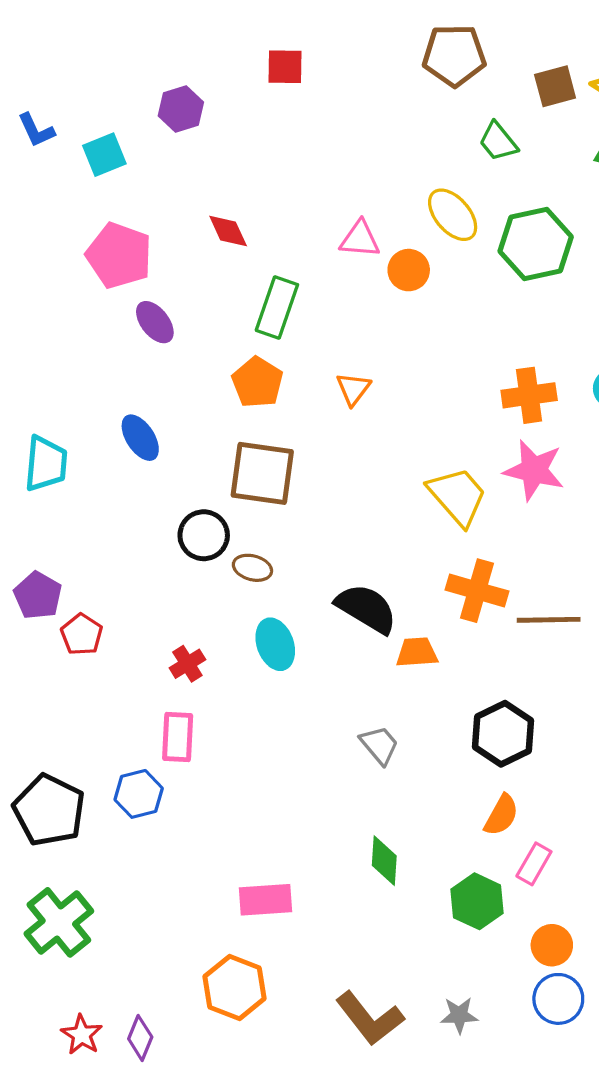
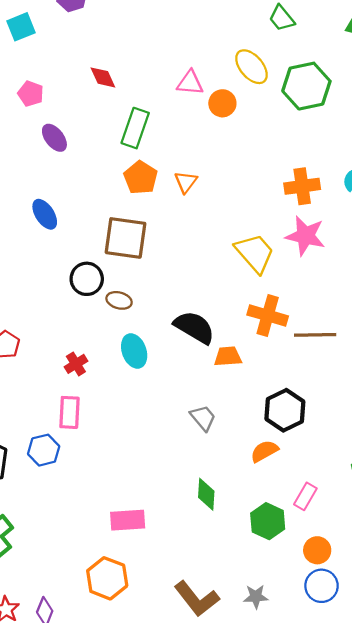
pink pentagon: (119, 255) -> (31, 94), size x0.6
orange pentagon: (257, 382) -> (141, 178), moved
orange semicircle: (501, 815) -> (264, 451), moved, turned -148

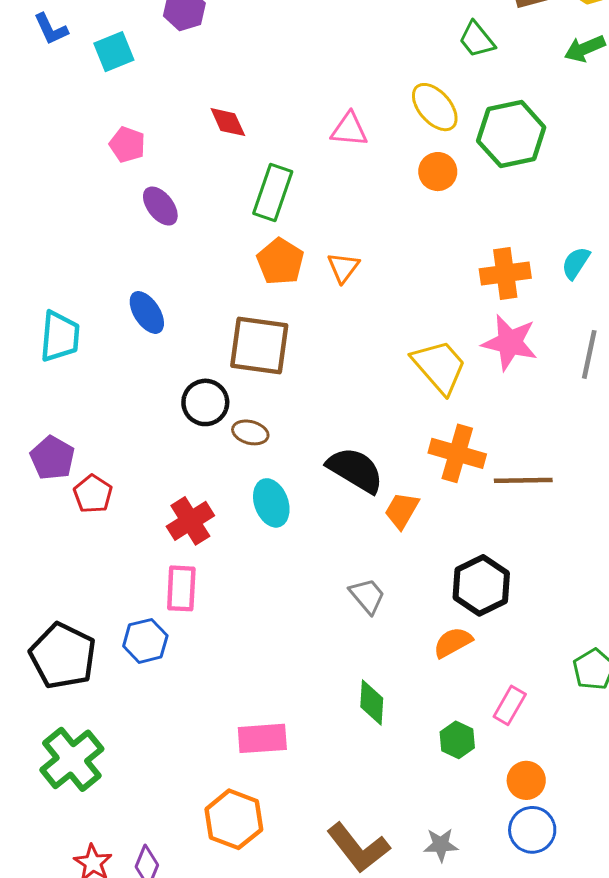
orange circle: (222, 103) -> (438, 172), moved
orange trapezoid: (228, 356) -> (402, 510), turned -56
red cross: (76, 364) -> (190, 521), size x1.4
green hexagon: (268, 521) -> (457, 740), size x0.7

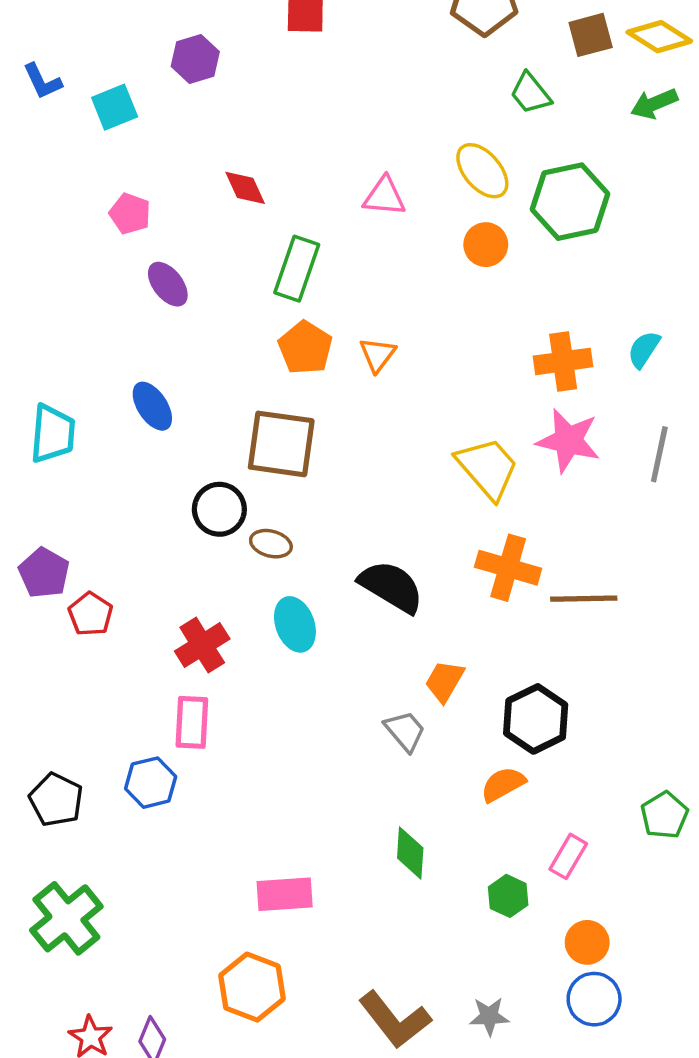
orange trapezoid: (402, 510) -> (445, 681), moved
black pentagon: (63, 656) -> (56, 800), size x0.7

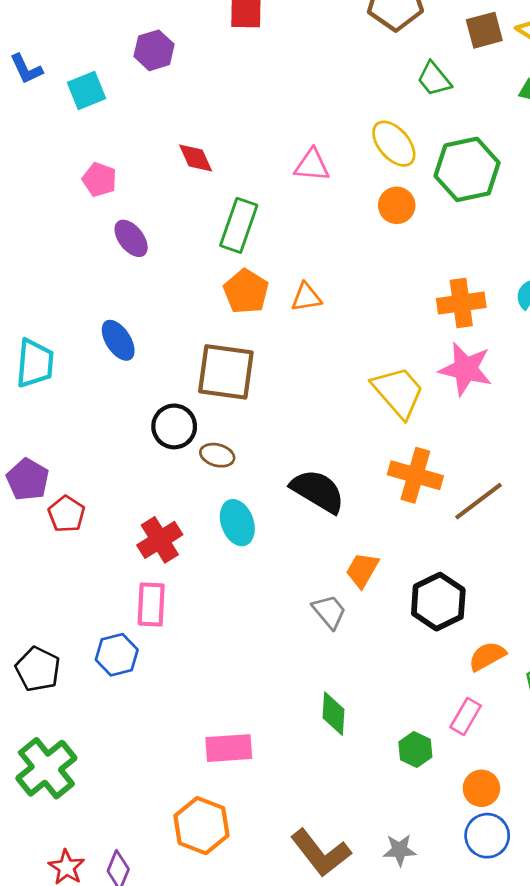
orange triangle: (377, 355) -> (306, 297), turned 44
brown line: (584, 599) -> (479, 501), turned -36
orange semicircle: (503, 784) -> (487, 656), moved

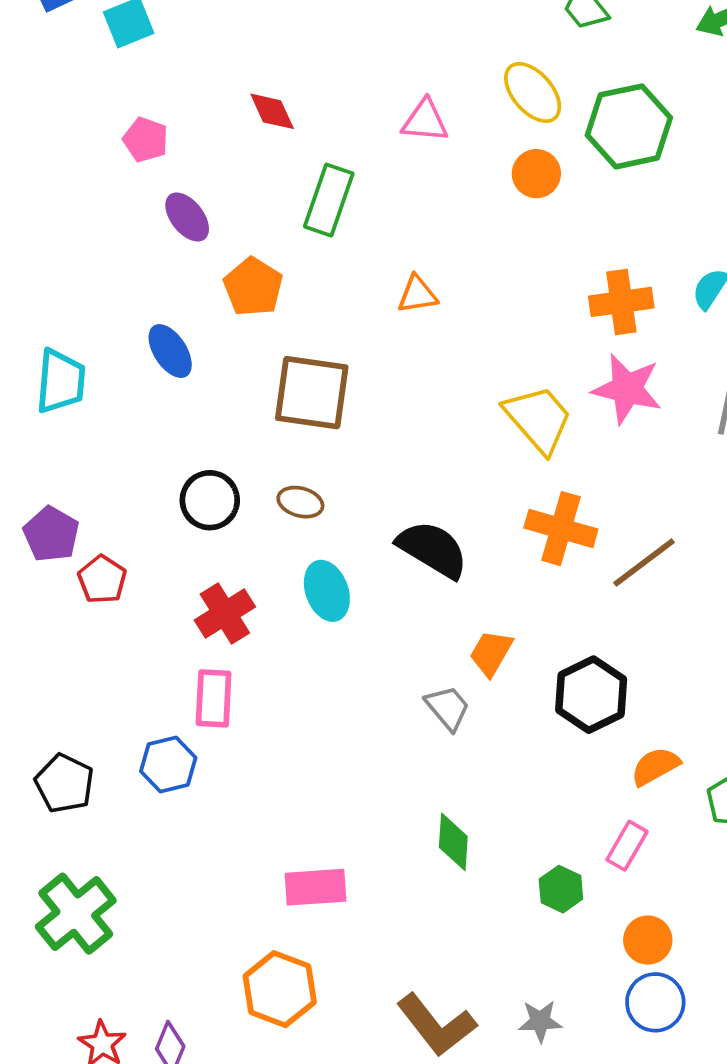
orange pentagon: (246, 291) -> (253, 287), moved
black circle: (174, 426) -> (210, 500), moved

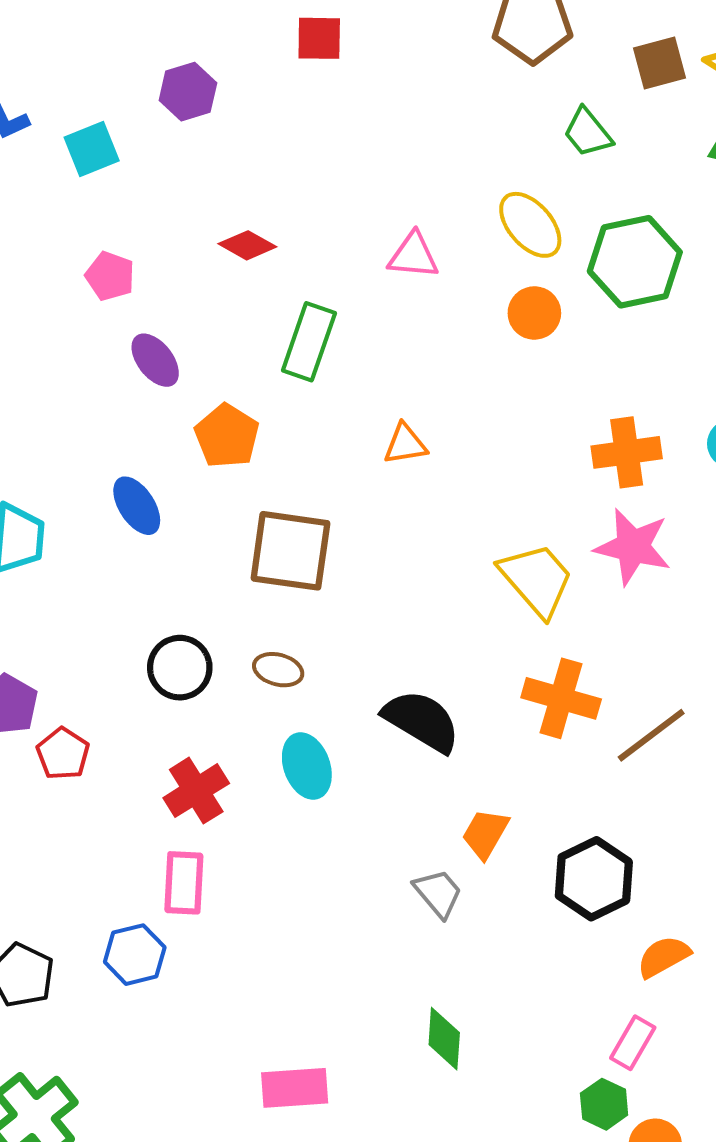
red diamond: (272, 111) -> (247, 245), turned -36
green hexagon: (561, 889) -> (604, 1104), moved

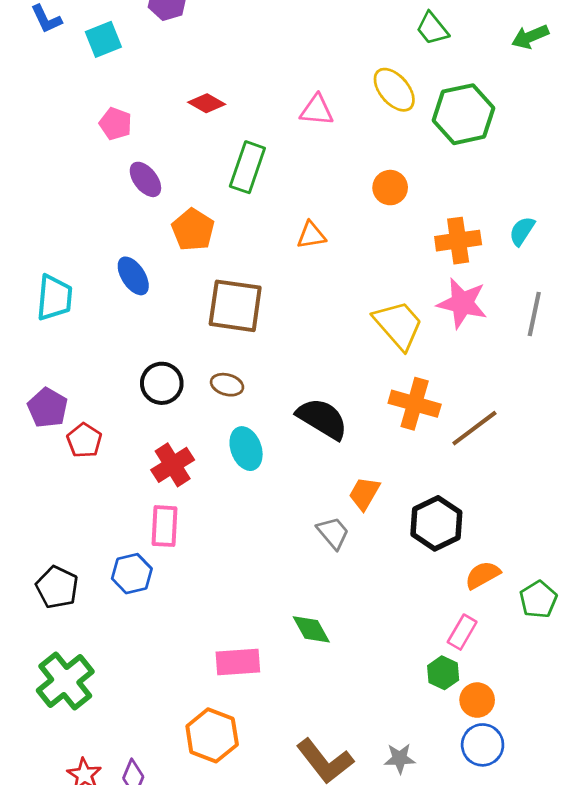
orange circle: (534, 313) -> (390, 188), moved
green diamond: (444, 1039) -> (311, 629), moved, turned -33

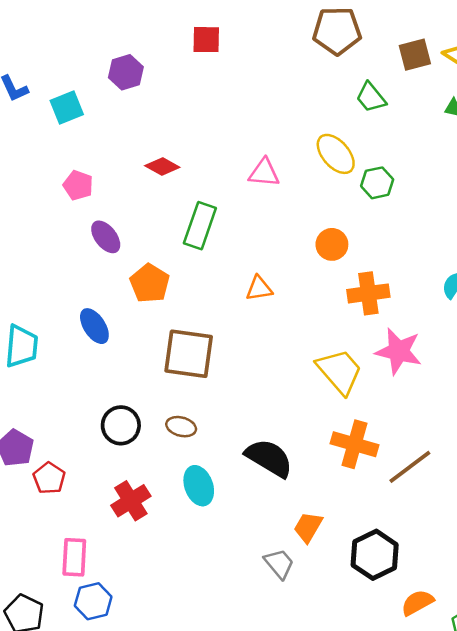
green hexagon: (464, 114) -> (377, 183), moved, size x0.6
orange cross: (458, 241) -> (368, 293), moved
pink rectangle: (164, 526) -> (74, 557), moved

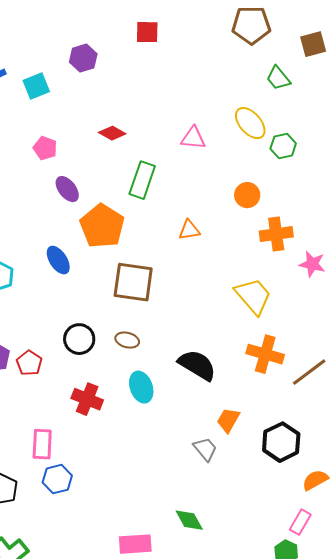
orange pentagon: (150, 283) -> (102, 226), size x1.4
pink star: (399, 351) -> (312, 264), moved, size x0.7
red pentagon: (49, 478) -> (29, 363), moved
red cross: (131, 501) -> (87, 399), turned -36

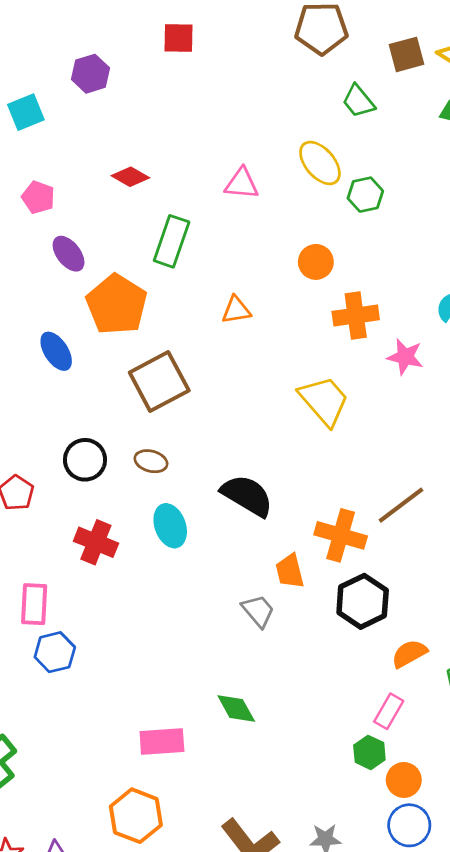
brown square: (133, 282) -> (159, 381), turned -36
orange cross: (265, 354) -> (341, 535), moved
orange trapezoid: (228, 420) -> (290, 571), turned -44

